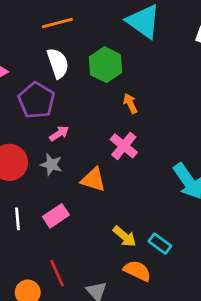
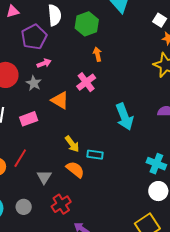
cyan rectangle: (160, 244) -> (95, 155), turned -42
red line: (57, 273) -> (20, 158), turned 42

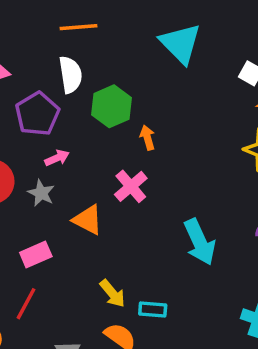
green hexagon: (87, 24) -> (112, 106), moved
red line: (20, 158) -> (26, 304), moved

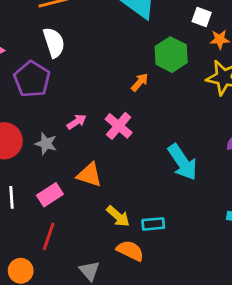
green hexagon: (112, 106) -> (171, 55), moved
orange arrow: (147, 138) -> (140, 82), moved, turned 66
pink arrow: (57, 158) -> (77, 122), moved
orange triangle: (88, 220) -> (89, 175), moved

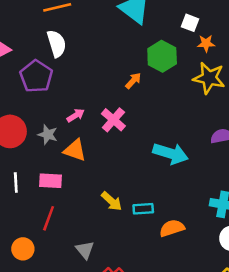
cyan arrow: (182, 162) -> (171, 153), turned -40
orange triangle: (89, 175) -> (75, 150), moved
pink rectangle: (50, 195) -> (50, 181), turned 35
orange semicircle: (130, 251) -> (172, 228), moved, turned -45

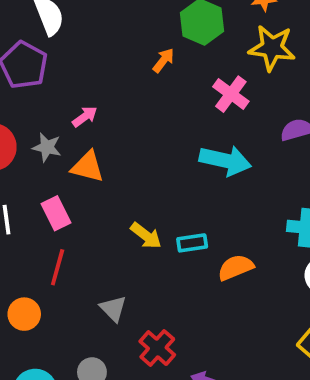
pink cross: (113, 120) -> (231, 94), moved
pink rectangle: (50, 181) -> (56, 213), turned 65

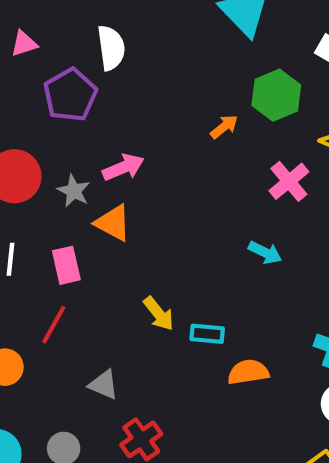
pink arrow: (85, 117) -> (123, 167), size x1.4
cyan arrow: (225, 161) -> (265, 253), size x0.6
gray triangle: (113, 309) -> (104, 385), turned -36

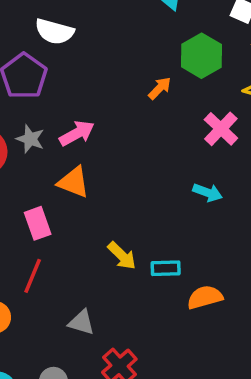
white semicircle: (111, 48) -> (54, 31), turned 120
gray star: (74, 191) -> (30, 139), moved

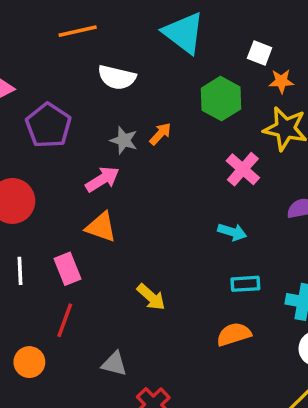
white semicircle: (54, 31) -> (117, 77), moved
orange arrow: (160, 88) -> (160, 134), moved
gray star: (30, 139) -> (124, 140), moved
cyan rectangle: (166, 268) -> (245, 284), moved

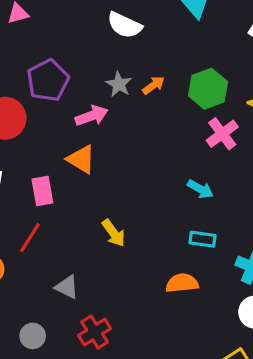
green hexagon: (221, 99) -> (208, 89), moved
purple pentagon: (48, 125) -> (48, 80), moved

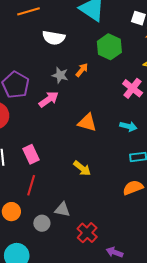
green hexagon: (208, 89) -> (109, 47), moved
orange triangle: (81, 159) -> (87, 123), moved
gray circle: (33, 336) -> (42, 223), moved

